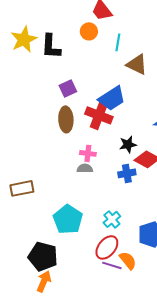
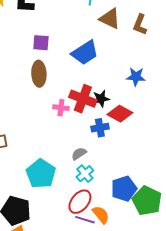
purple square: (68, 88) -> (41, 43), turned 30
red cross: (99, 115) -> (83, 99), moved
gray semicircle: (85, 168) -> (79, 154), moved, turned -35

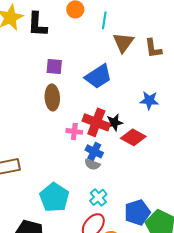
brown triangle: (110, 19) -> (123, 42), turned 40
brown L-shape: (140, 25) -> (153, 48), turned -30
blue cross: (100, 128) -> (94, 151), moved, turned 36
gray semicircle: (79, 154) -> (92, 164), moved, turned -126

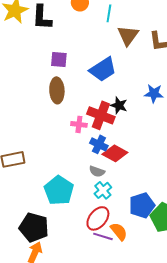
black star: (114, 122) -> (119, 105), moved, turned 30
red diamond: (133, 137) -> (115, 153), moved
gray semicircle: (92, 164) -> (97, 171), moved

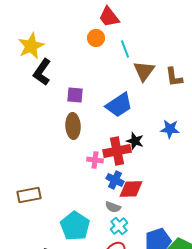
cyan line: (109, 13) -> (125, 49), turned -30
black L-shape: (42, 17) -> (42, 72), moved, turned 32
red cross: (101, 115) -> (117, 151), turned -32
red diamond: (115, 153) -> (131, 189), turned -30

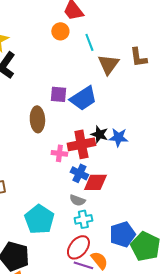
brown L-shape: (174, 77) -> (138, 57), moved
purple square: (75, 95) -> (58, 94), moved
blue star: (170, 129) -> (118, 137), moved
cyan cross: (119, 226) -> (83, 219), turned 30

